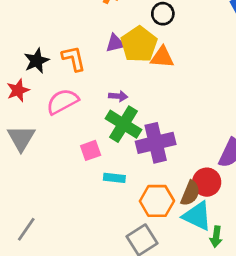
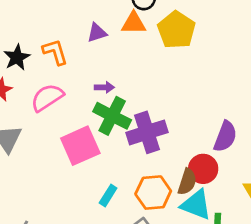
yellow pentagon: (139, 44) -> (176, 30), moved
orange triangle: (162, 57) -> (134, 23), moved
pink square: (91, 150) -> (80, 146), size x1.8
cyan rectangle: (114, 178) -> (108, 195), moved, turned -60

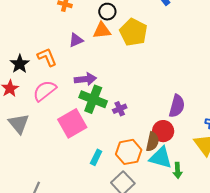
purple arrow: (104, 87) -> (85, 79), size x1.5
purple cross: (147, 132) -> (120, 109), size x0.5

